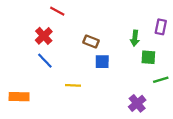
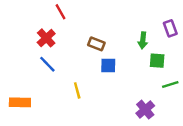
red line: (57, 11) -> (60, 12), turned 32
purple rectangle: (161, 27) -> (170, 28), turned -32
yellow line: (73, 85) -> (77, 90), turned 72

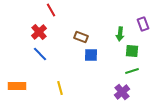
green line: (170, 84) -> (132, 71), moved
yellow line: (77, 90) -> (60, 88), moved

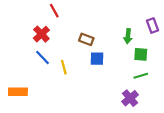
yellow line: (60, 88) -> (64, 67), moved

